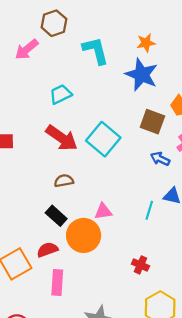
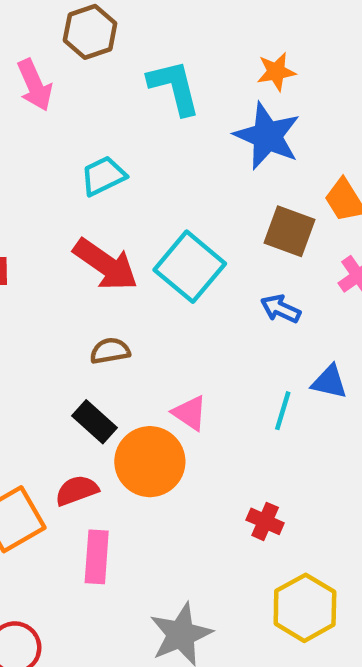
pink arrow: (27, 49) -> (35, 85), turned -75
blue arrow: (160, 159) -> (281, 309), moved
pink triangle: (103, 211) -> (190, 413), turned 42

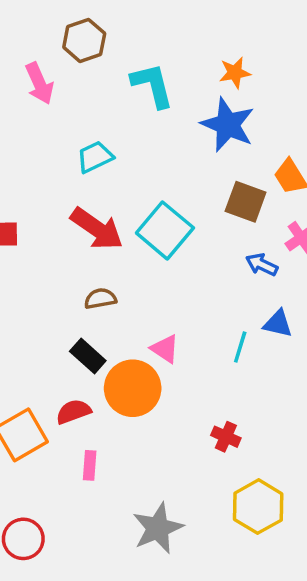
blue arrow: (281, 309) -> (262, 265), moved
pink rectangle: (97, 557) -> (90, 465), size x0.7

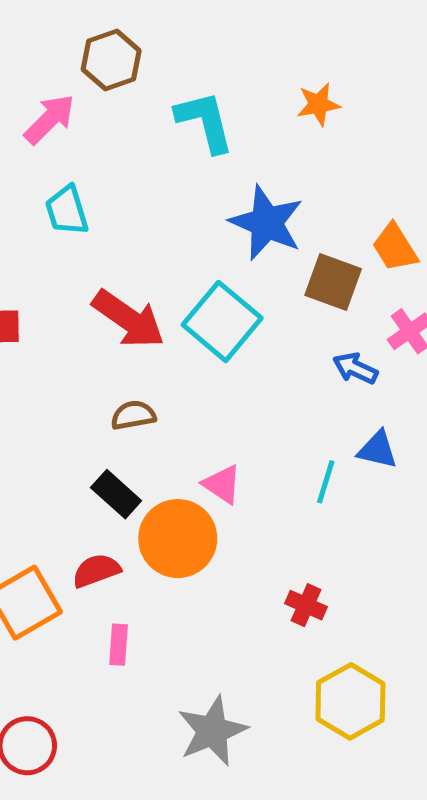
pink arrow: (39, 83) -> (49, 119), turned -111
blue star: (228, 125) -> (267, 223), moved
cyan trapezoid: (95, 157) -> (67, 210), moved, turned -81

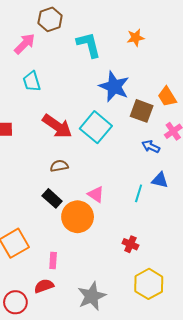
red semicircle: (96, 571) -> (44, 286), moved

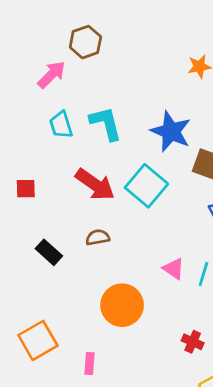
cyan L-shape: (89, 45) -> (106, 123), moved
pink triangle: (96, 194) -> (174, 269), moved
black rectangle: (52, 198) -> (49, 252), moved

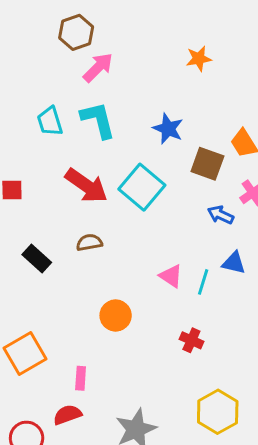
pink arrow: (52, 75) -> (98, 67), moved
blue star: (171, 132) -> (168, 129), size x0.7
orange circle: (122, 305) -> (116, 315), size x0.7
red cross: (193, 342) -> (191, 340), moved

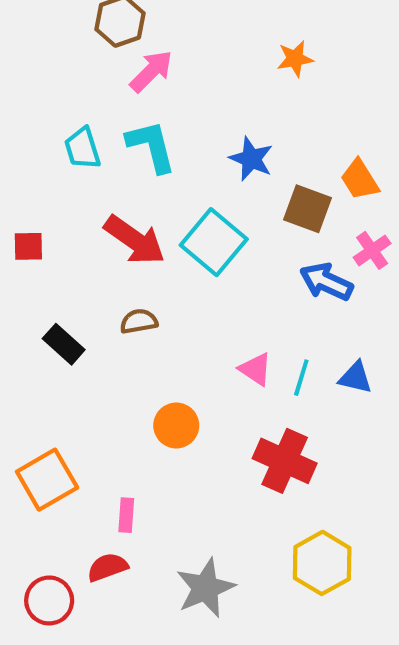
blue arrow: (221, 215) -> (326, 282), size x1.4
blue triangle: (234, 263) -> (355, 378), moved
red cross: (191, 340) -> (285, 461), size x1.8

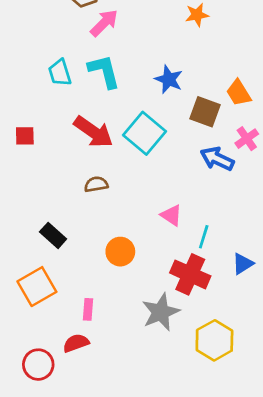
black rectangle: (64, 344) -> (53, 235), moved
cyan line: (301, 378) -> (204, 237), moved
blue triangle: (355, 378) -> (243, 264), moved, turned -45
gray star: (205, 588) -> (161, 312), moved

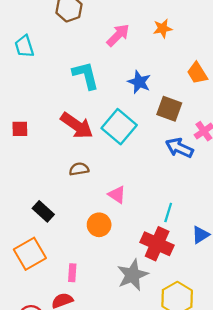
pink arrow: (104, 23) -> (118, 35), moved
cyan trapezoid: (60, 73) -> (24, 46), moved
orange trapezoid: (239, 93) -> (197, 73), moved
pink triangle: (171, 215) -> (117, 195), moved

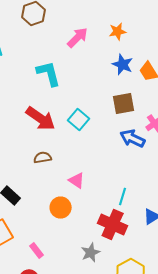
blue star: (139, 82) -> (123, 64), moved
brown square: (169, 109) -> (124, 104), turned -30
cyan square: (119, 127) -> (79, 120), size x0.7
pink rectangle: (72, 273) -> (37, 250), turned -42
gray star: (133, 275) -> (91, 252), size x0.7

